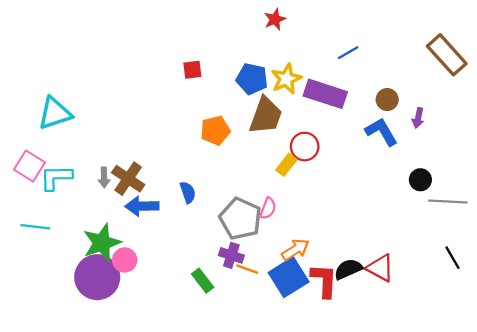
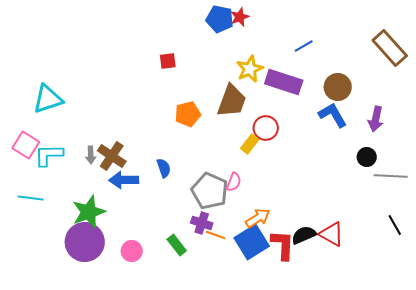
blue pentagon: (252, 79) -> (220, 19), moved
brown circle: (387, 100) -> (338, 87), size x1.4
purple arrow: (418, 118) -> (376, 119), moved, size x1.4
pink circle: (125, 260) -> (132, 251), moved

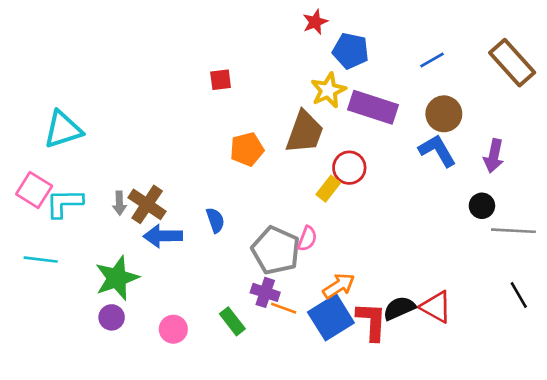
blue pentagon: (220, 19) -> (351, 51), moved
blue line: (304, 46) -> (432, 60), moved
purple circle: (85, 242) -> (112, 317), size x0.5

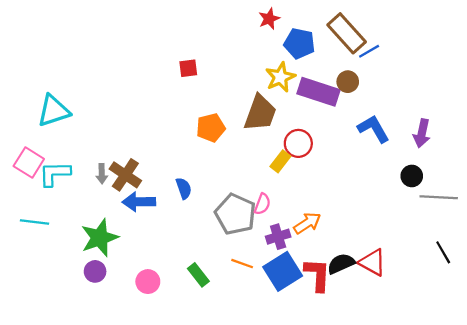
brown rectangle: (512, 63) -> (347, 33), moved
brown circle: (444, 114) -> (348, 82), moved, size x0.7
orange arrow: (339, 286) -> (307, 223), moved
purple cross: (265, 292) -> (278, 237), moved, turned -35

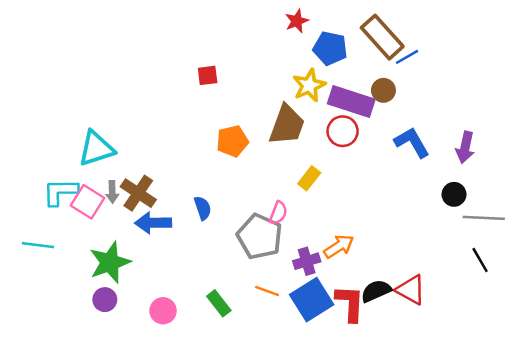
cyan triangle: (53, 111) -> (96, 149), moved
red circle: (298, 143) -> (343, 131), moved
pink square: (29, 162) -> (88, 202), moved
pink semicircle: (262, 204) -> (278, 213), moved
black line: (443, 252) -> (480, 260), moved

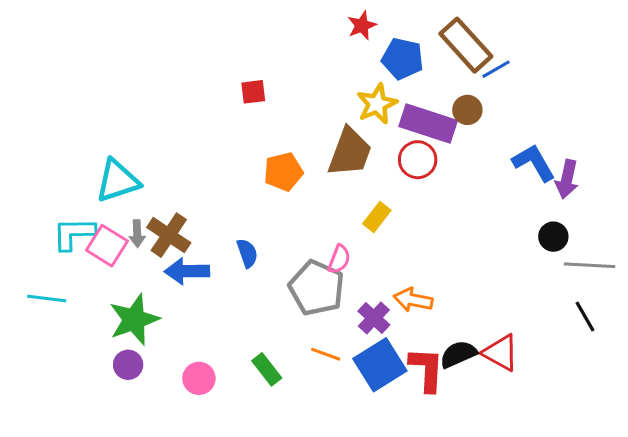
blue L-shape: (412, 142) -> (534, 163), moved
orange arrow: (339, 246) -> (413, 300), turned -136
purple cross: (307, 261) -> (374, 318), turned -30

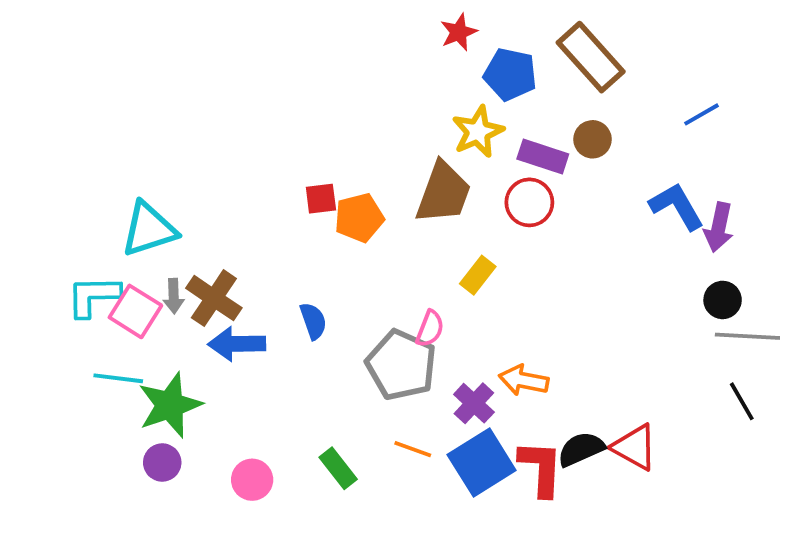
blue line: (496, 69) -> (702, 114), moved
red square: (253, 92) -> (321, 199), moved
purple rectangle: (428, 123) -> (543, 157), size x0.7
black circle: (553, 237) -> (723, 300), moved
cyan line: (47, 298) -> (118, 378), moved

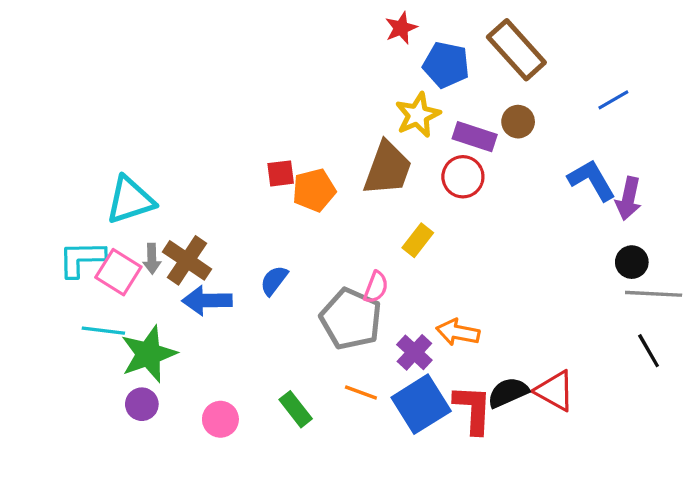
blue semicircle: (313, 321) -> (274, 280), turned -124

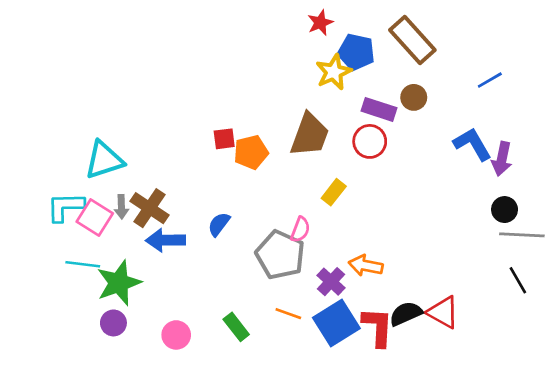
yellow star: (418, 115) -> (334, 72), moved

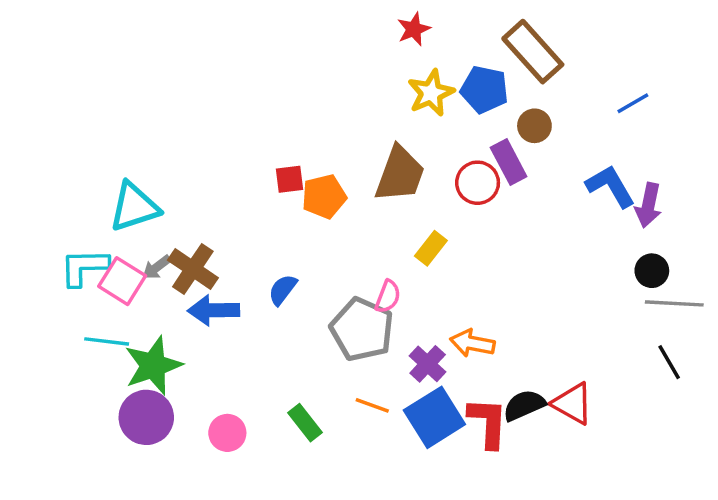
blue pentagon: (356, 52) -> (484, 90), moved
purple rectangle: (379, 109) -> (509, 162), moved, turned 44
gray arrow: (121, 207) -> (157, 267), turned 55
purple circle: (113, 323) -> (146, 417), size x1.6

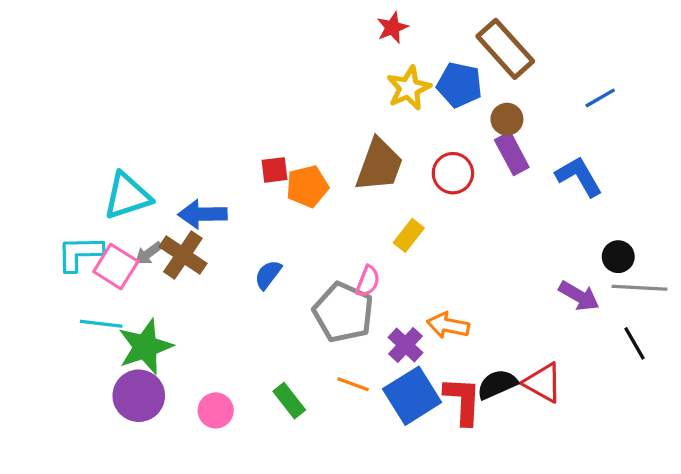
purple rectangle: (509, 162) -> (512, 154), moved
purple arrow: (648, 205) -> (579, 296), moved, turned -72
blue arrow: (214, 310) -> (203, 214), moved

